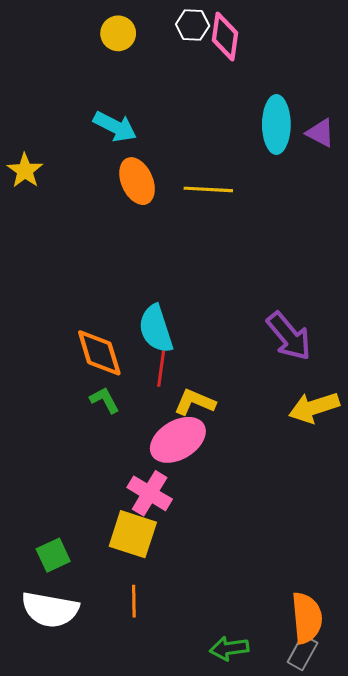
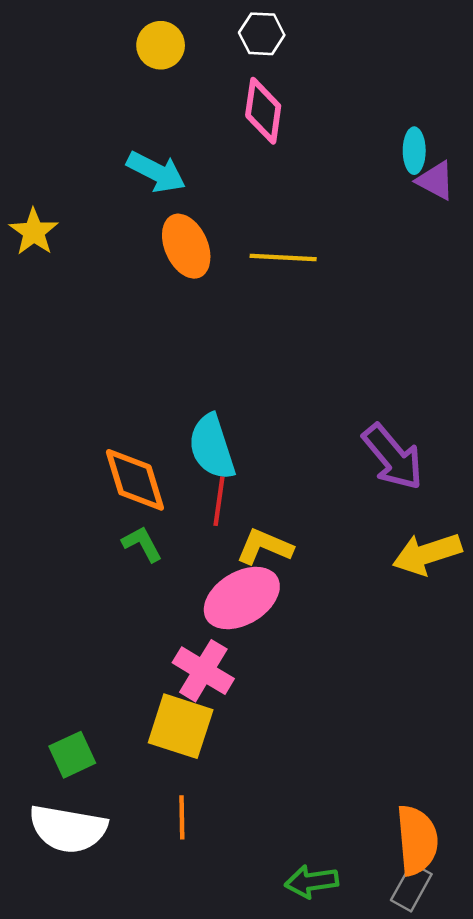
pink diamond: (225, 36) -> (263, 111), moved
cyan ellipse: (276, 124) -> (414, 151), moved, size x0.6

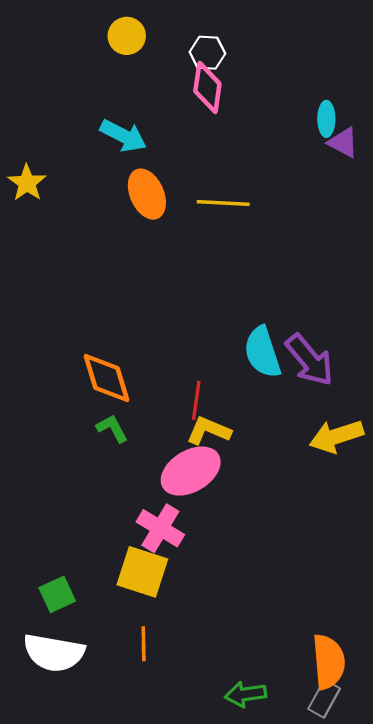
white hexagon: (262, 34) -> (207, 53), moved
cyan semicircle: (212, 447) -> (262, 352), moved
red line: (219, 501) -> (196, 400), moved

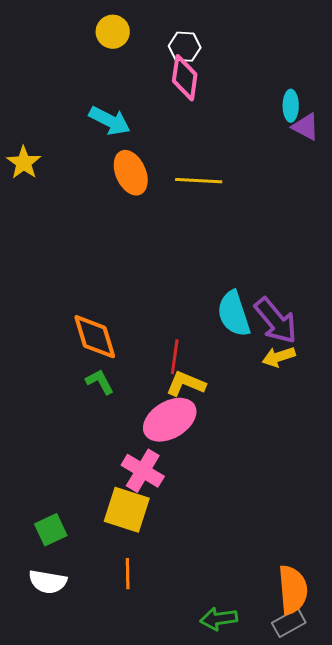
yellow arrow: (336, 436) -> (279, 357), moved, size x0.7
white semicircle: (54, 653) -> (48, 582), size x0.7
gray rectangle: (324, 699) -> (289, 623), turned 32

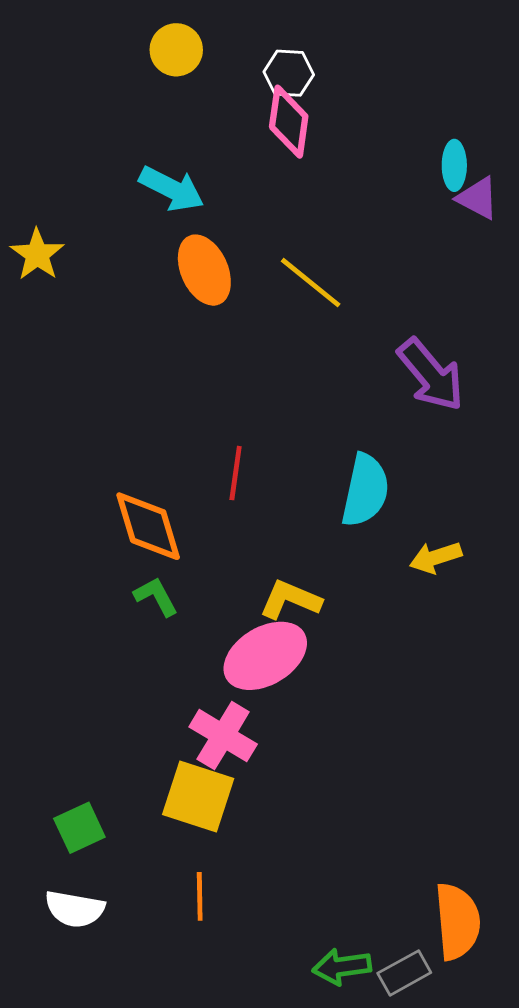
yellow line: (199, 181) -> (311, 283), turned 36
cyan semicircle: (234, 314) -> (365, 490), turned -150
purple arrow: (276, 321) -> (431, 375), moved
red line: (175, 357) -> (236, 473), moved
gray rectangle: (289, 623) -> (404, 973), moved

